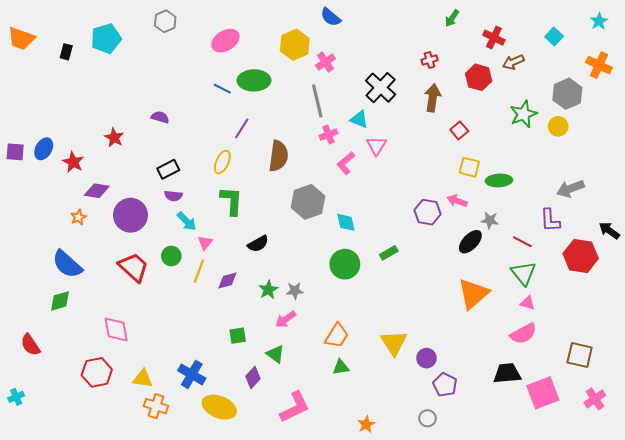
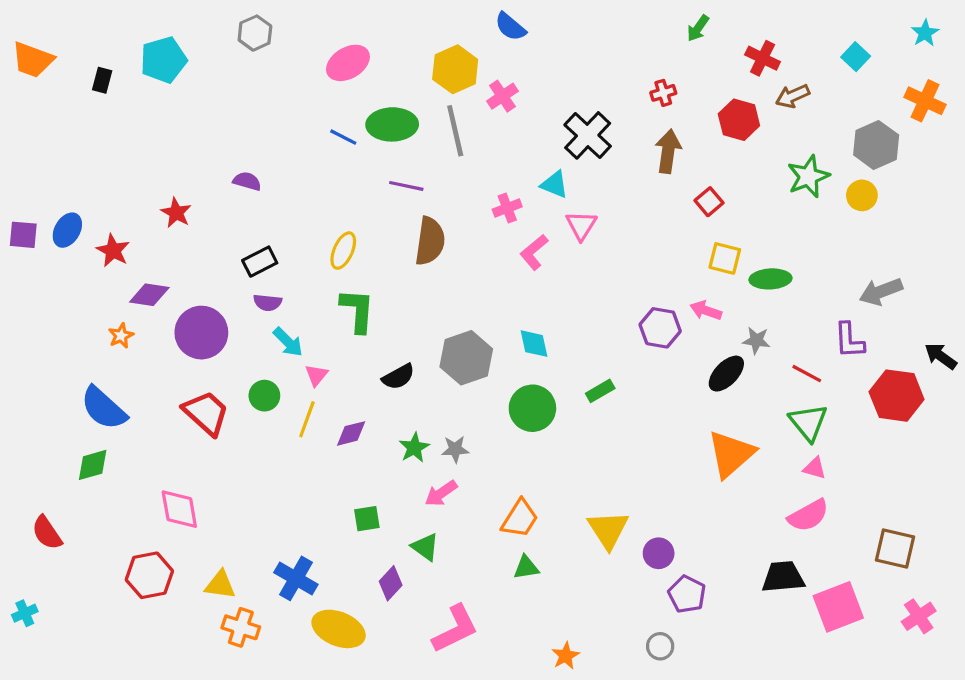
gray line: (317, 101) -> (455, 131), moved
purple line: (242, 128) -> (406, 186), moved, turned 70
gray hexagon: (308, 202) -> (466, 358), moved

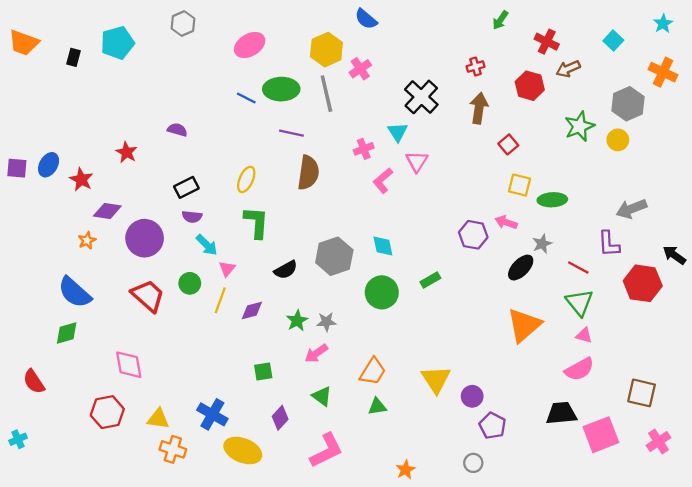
cyan triangle: (554, 184) -> (398, 132), turned 35
gray star: (756, 340) -> (542, 244), turned -30
green triangle: (425, 547) -> (322, 396), moved

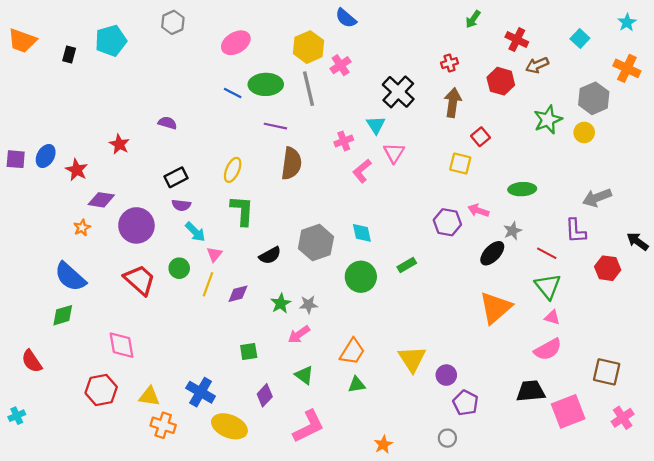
yellow square: (520, 185) -> (460, 163), moved
red hexagon: (643, 283) -> (608, 268), size x0.7

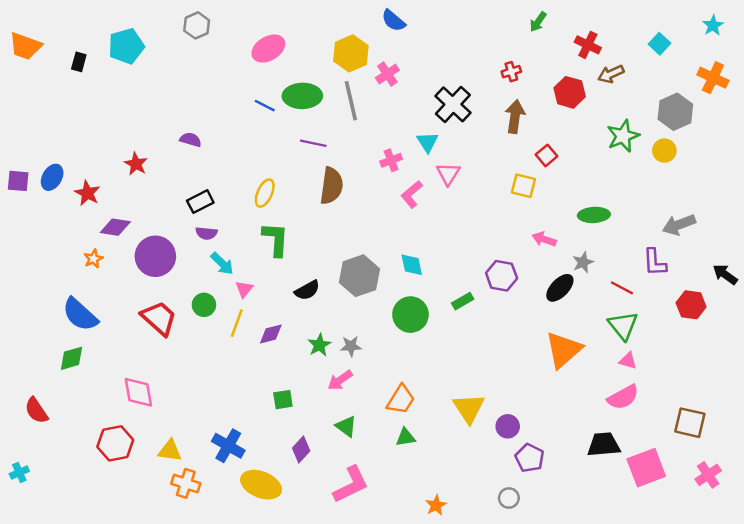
purple hexagon: (447, 222) -> (502, 276), moved

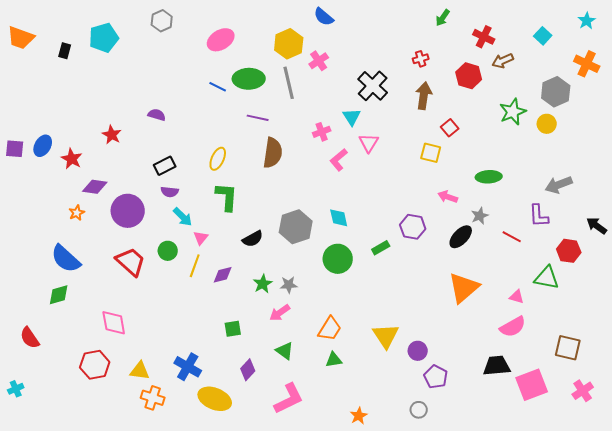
green triangle: (623, 325) -> (547, 278), moved, turned -40

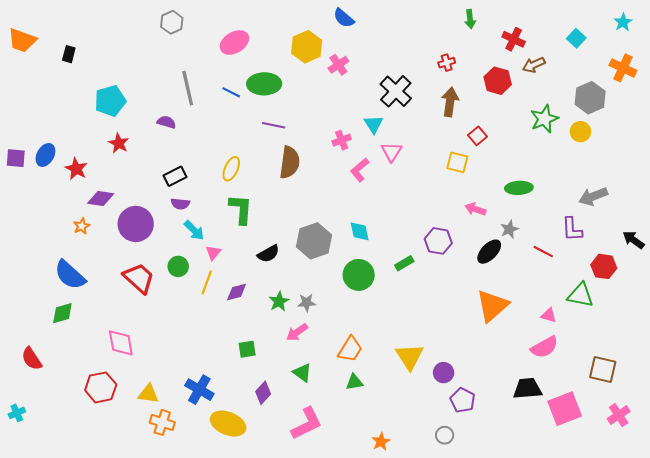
green arrow: (443, 18) -> (470, 19), turned -42
cyan pentagon: (104, 38) -> (110, 101), moved
gray line: (289, 83) -> (188, 88), moved

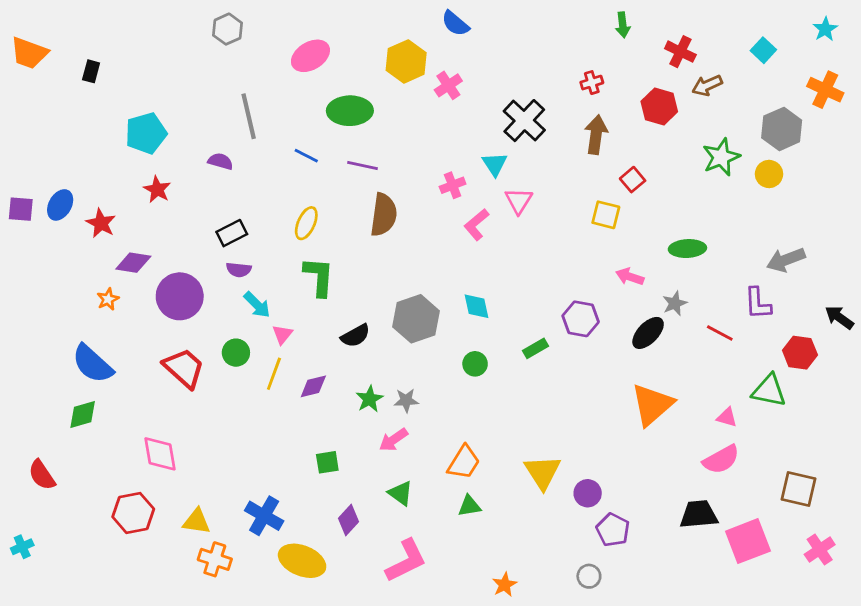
blue line: (231, 92) -> (306, 156), moved
green circle: (359, 275) -> (475, 364), size x0.6

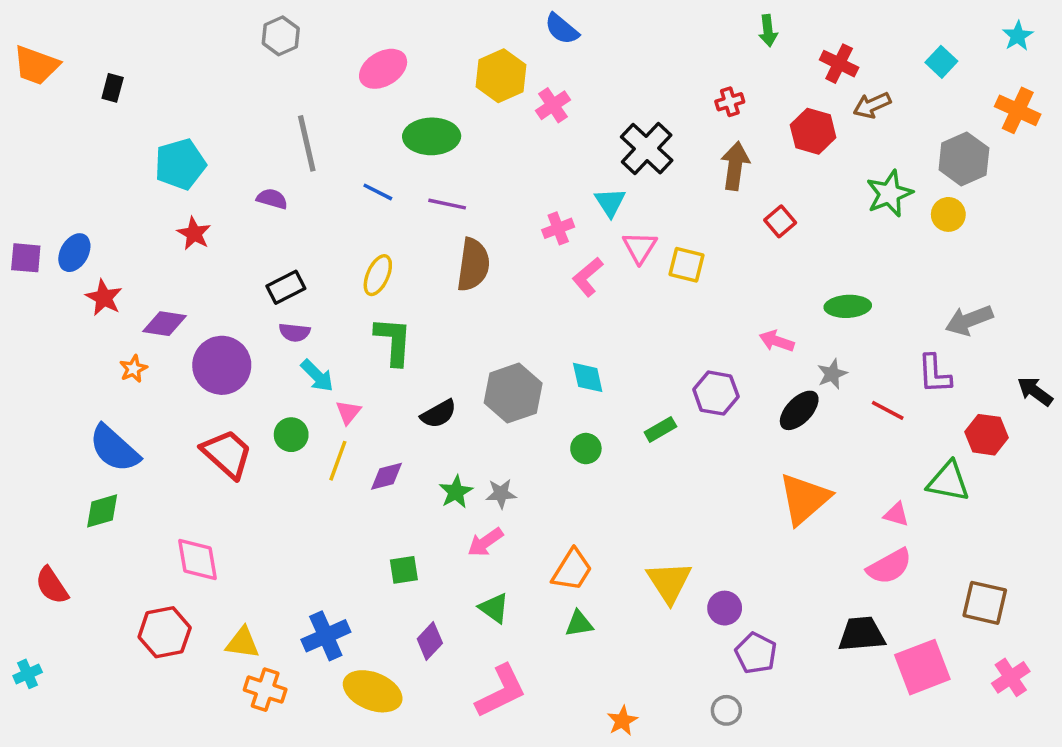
yellow square: (606, 215) -> (686, 265), moved
red star: (101, 223) -> (104, 298), moved
blue cross: (264, 516) -> (326, 636), turned 36

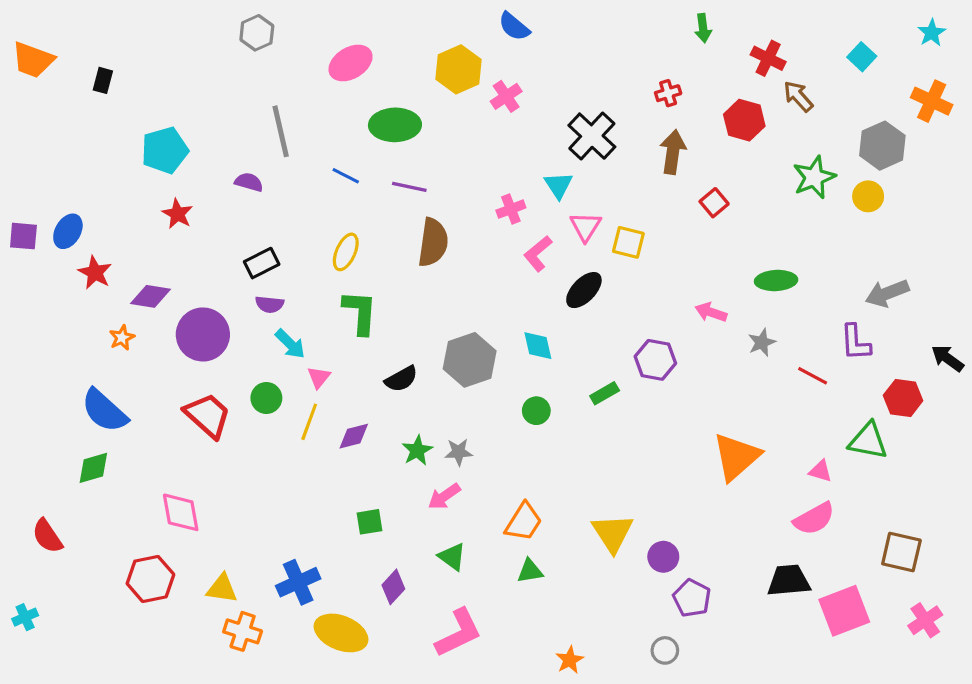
brown arrow: (872, 105) -> (798, 96), turned 72
black ellipse: (799, 410) -> (584, 290), moved

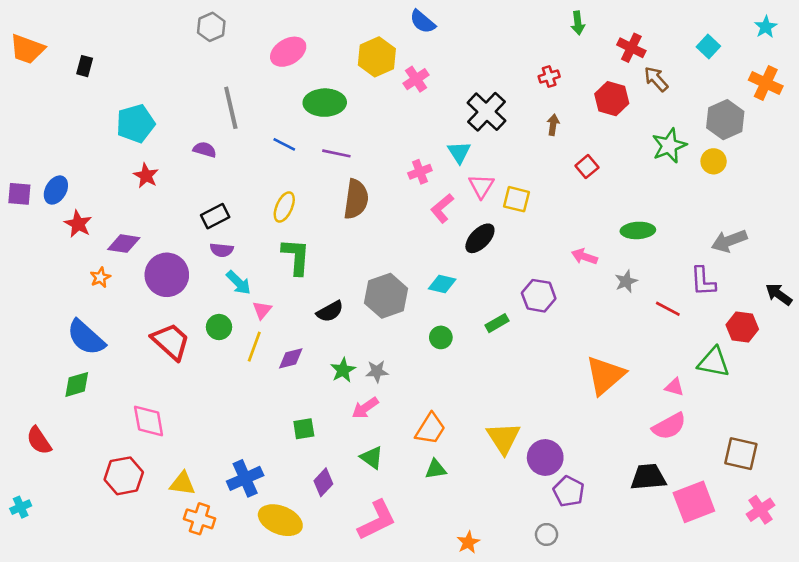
brown arrow: (673, 152) -> (553, 125), size x0.6
cyan diamond: (538, 346) -> (442, 284), turned -64
purple circle: (663, 557) -> (545, 458), size x1.4

